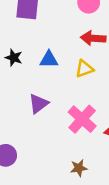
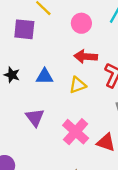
purple triangle: (38, 104) -> (35, 117), turned -30

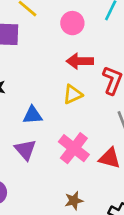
blue triangle: (45, 76) -> (33, 115), moved
purple triangle: (35, 117) -> (25, 150), moved

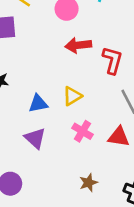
yellow triangle: (73, 94) -> (72, 96), moved
pink cross: (74, 148) -> (82, 131), size x0.7

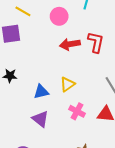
red L-shape: (112, 60) -> (96, 42), moved

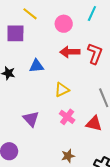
blue triangle: (41, 92) -> (37, 66), moved

